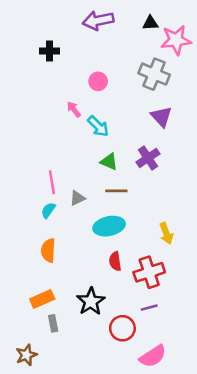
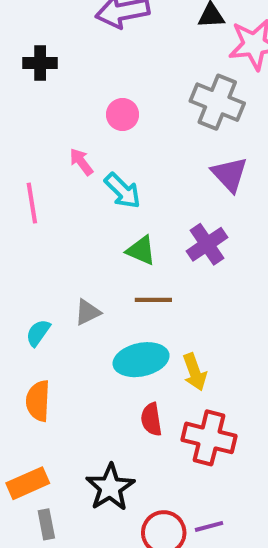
pink line: (52, 182) -> (32, 203), moved
yellow arrow: (166, 233) -> (195, 372), moved
red cross: (149, 272) -> (209, 438), turned 32
purple line: (149, 308) -> (209, 526), moved

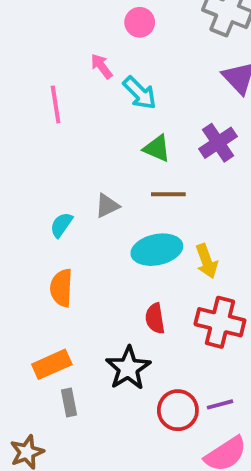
red semicircle: (151, 419) -> (155, 318), moved

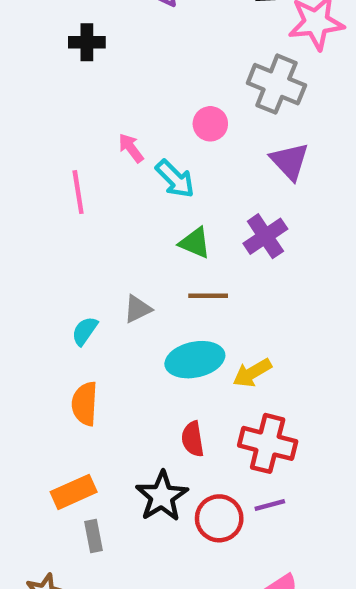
pink circle: (140, 22) -> (210, 124), moved
yellow arrow: (207, 261) -> (252, 373), turned 80
purple line: (220, 404) -> (270, 505), moved
red circle: (178, 410) -> (219, 518), moved

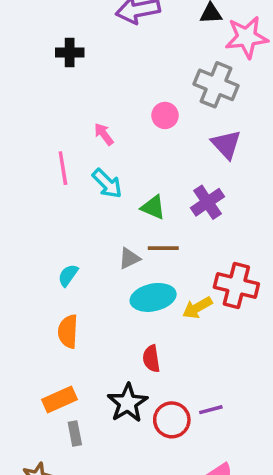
cyan arrow: (175, 179) -> (107, 183), moved
gray triangle: (138, 309) -> (129, 258), moved
red cross: (268, 443) -> (236, 286), moved

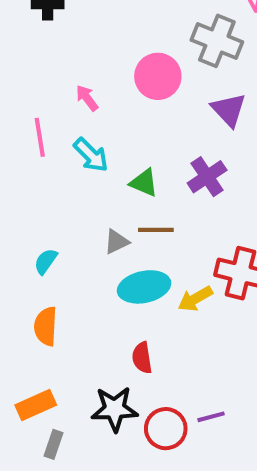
pink circle: (165, 115) -> (158, 76), size x1.5
black star: (128, 403) -> (115, 409), turned 30
gray rectangle: (75, 434) -> (54, 444), turned 30

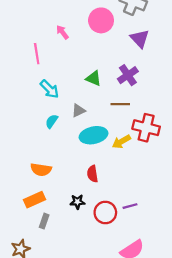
cyan arrow: (91, 155) -> (50, 89), moved
brown line: (156, 230) -> (120, 104), moved
cyan semicircle: (46, 261) -> (52, 121), moved
orange semicircle: (46, 326) -> (41, 170), moved, turned -84
black star: (115, 409) -> (77, 202), size x0.6

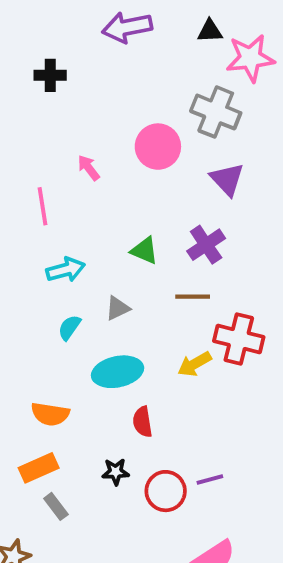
cyan arrow: (50, 89) -> (66, 270), turned -60
cyan ellipse: (94, 135) -> (118, 372), moved
gray rectangle: (44, 221) -> (56, 506), turned -56

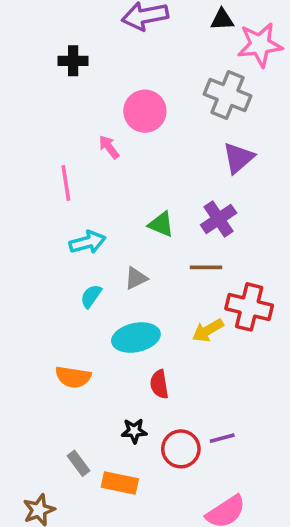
pink circle: (158, 147) -> (145, 111), moved
purple triangle: (227, 179) -> (238, 158), turned 32
orange rectangle: (39, 468) -> (120, 483), moved, turned 36

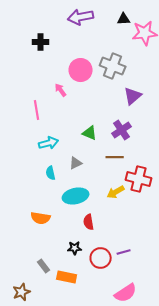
gray cross: (228, 95) -> (113, 66), moved
cyan semicircle: (91, 296) -> (51, 173), turned -48

